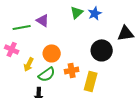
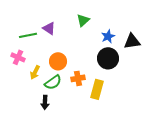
blue star: (95, 13) -> (108, 36), moved

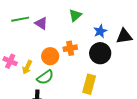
green line: (28, 35) -> (20, 19), moved
pink cross: (18, 57) -> (10, 61), moved
orange cross: (78, 78) -> (70, 48), moved

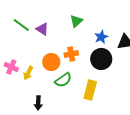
green line: (20, 19) -> (21, 25), turned 48
green semicircle: (45, 77) -> (63, 80), moved

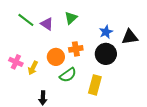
green triangle: (76, 21) -> (71, 18), moved

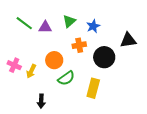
purple triangle: (47, 24) -> (45, 27), turned -32
blue star: (106, 32) -> (93, 26), moved
orange cross: (76, 49) -> (79, 45), moved

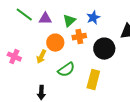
green triangle: (69, 21) -> (69, 21), moved
orange circle: (54, 60) -> (55, 43), moved
yellow arrow: (31, 71) -> (41, 57), moved

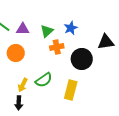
orange circle: (55, 43) -> (16, 53), moved
yellow arrow: (41, 57) -> (23, 85), moved

